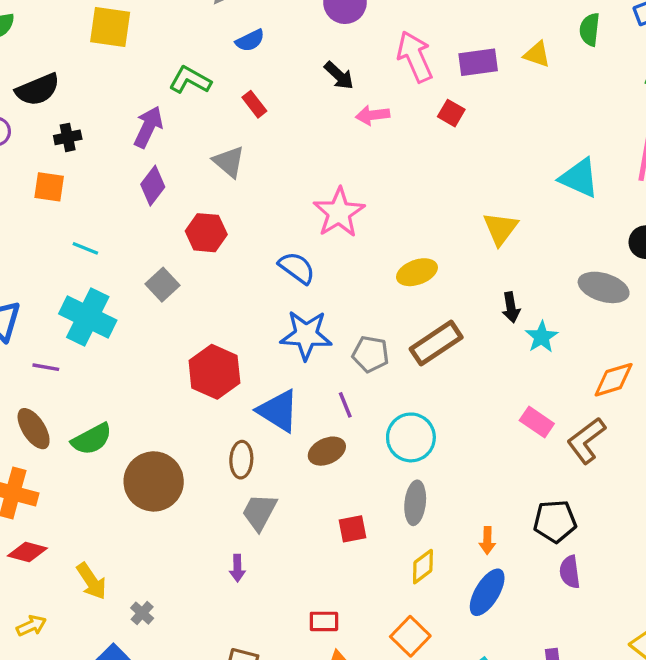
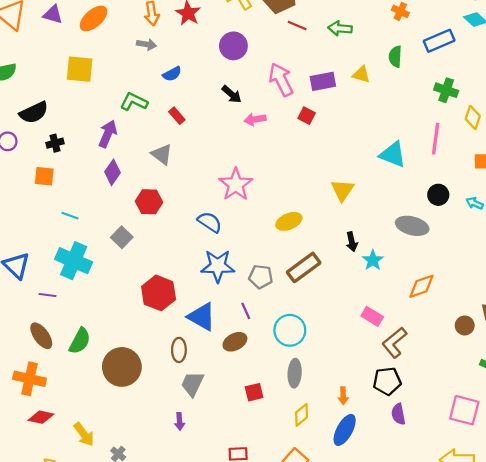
green semicircle: (92, 439) -> (80, 341), turned -32
brown L-shape: (586, 441) -> (394, 343), moved

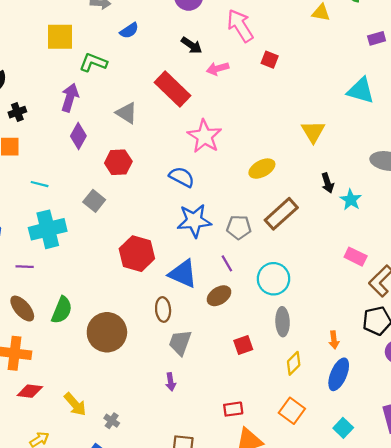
yellow square: (80, 69) -> (60, 37), moved
purple rectangle: (323, 81) -> (377, 38), moved, size x0.7
red rectangle: (177, 116) -> (173, 89), moved, size x2.0
cyan cross: (74, 261) -> (48, 229), turned -32

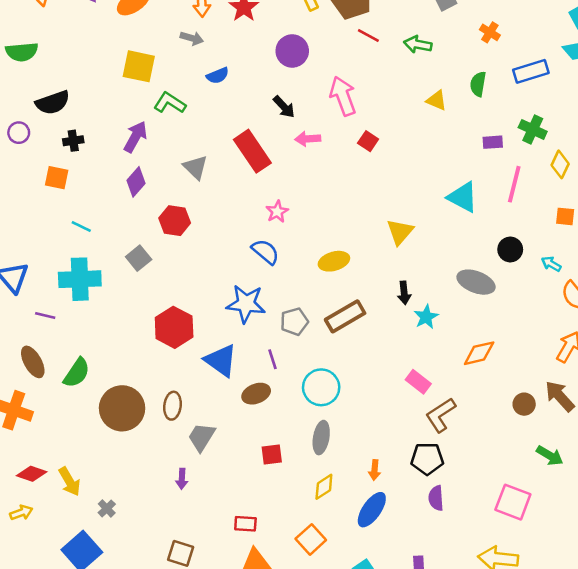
pink star: (204, 136) -> (277, 212), size x0.6
blue semicircle: (182, 177) -> (265, 252), moved
gray pentagon: (239, 227) -> (294, 322), turned -30
brown ellipse: (163, 309) -> (172, 406), moved
red diamond: (30, 391) -> (32, 474), moved

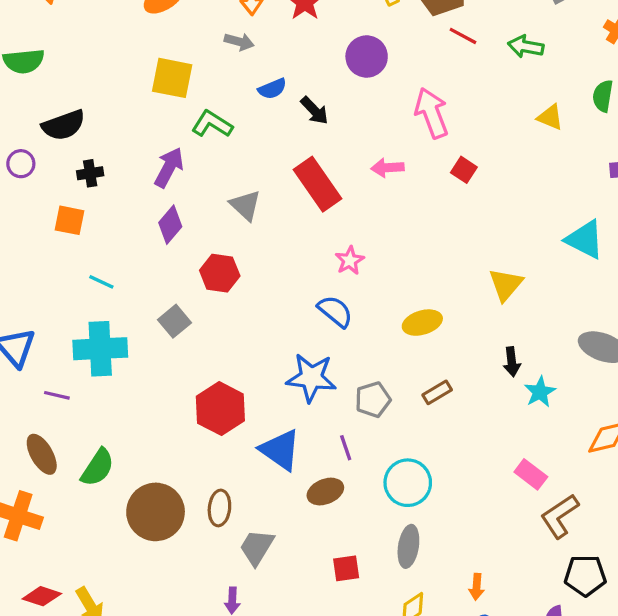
black arrow: (284, 107) -> (314, 110), moved
brown rectangle: (345, 316) -> (437, 392), size x0.6
black pentagon: (427, 459) -> (585, 576), moved

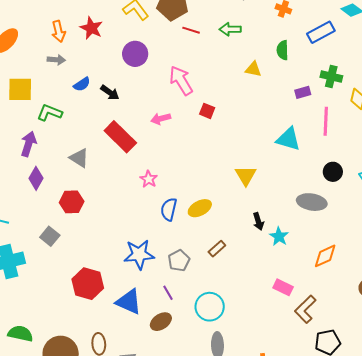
blue semicircle: (335, 311) -> (169, 209), moved, turned -105
green semicircle: (98, 468) -> (20, 334), turned -100

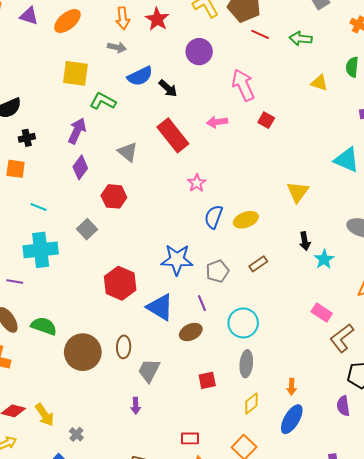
blue semicircle: (82, 84) -> (140, 76), size x1.4

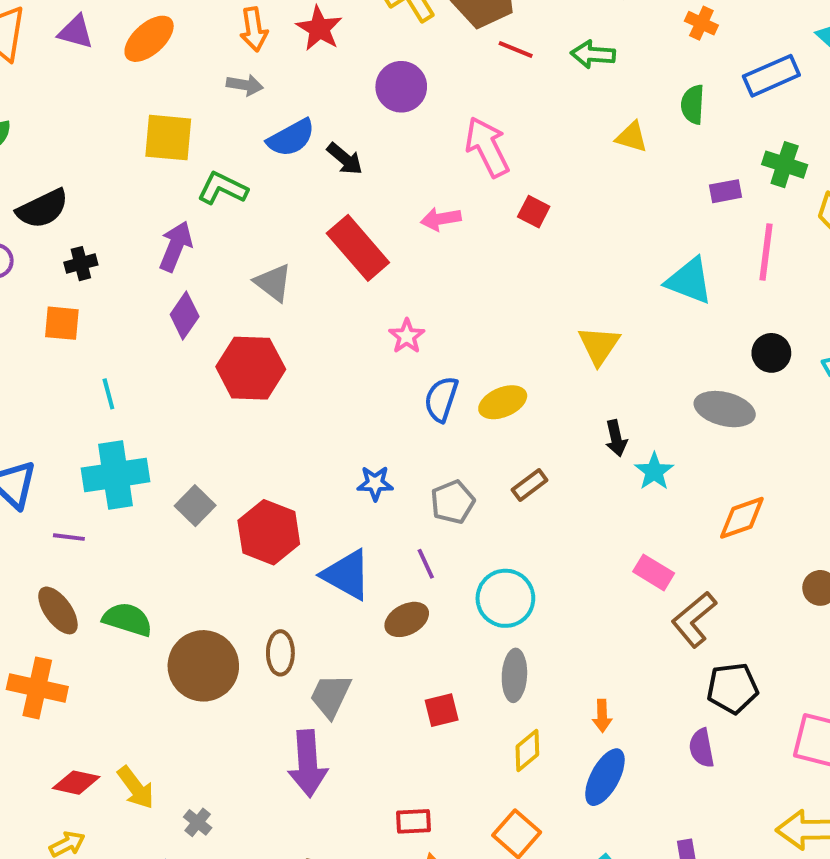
red hexagon: (114, 196) -> (251, 368), size x1.4
cyan line: (39, 207) -> (108, 394), turned 56
gray square: (87, 229) -> (195, 506), moved
blue star: (177, 260) -> (375, 483), size x0.6
purple arrow: (136, 406) -> (308, 763), size x2.0

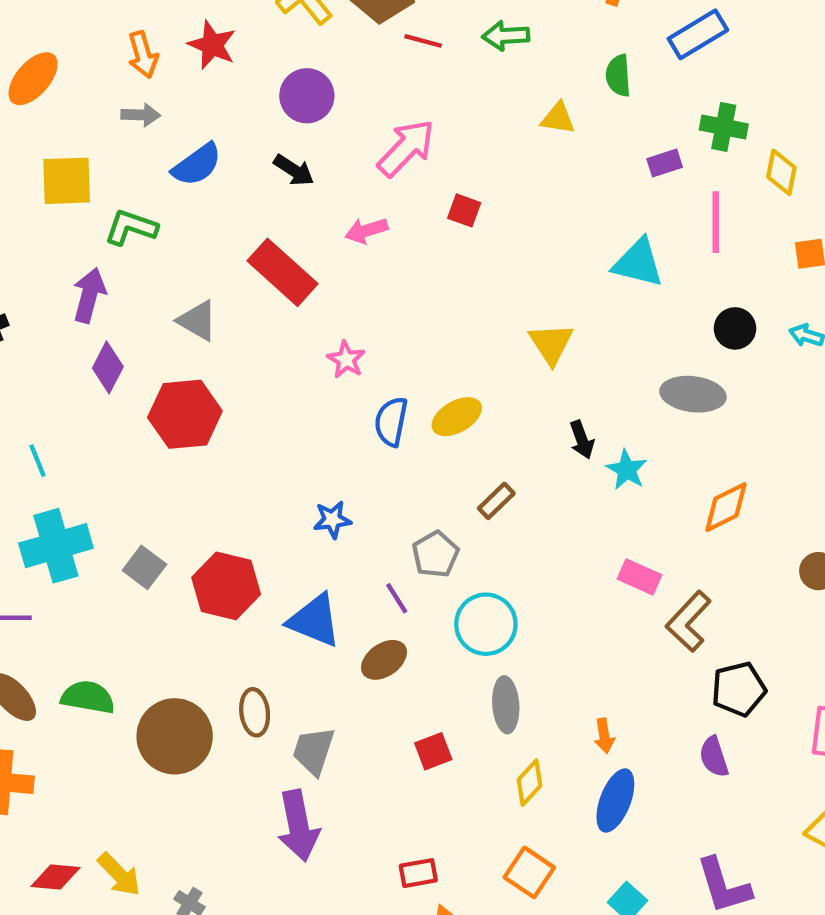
pink arrow: (487, 147) -> (406, 148), turned 78
black arrow: (345, 159) -> (294, 170), moved
gray pentagon: (453, 502) -> (435, 554), moved

